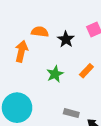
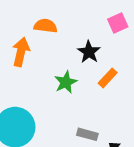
black star: (66, 39) -> (89, 52), moved

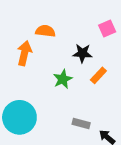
black star: (89, 52) -> (82, 53), turned -30

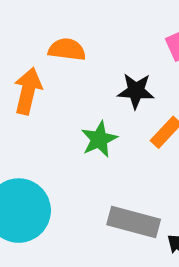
gray rectangle: (81, 124) -> (134, 222), size x1.5

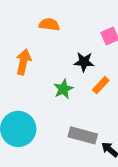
orange semicircle: (67, 50) -> (49, 24), moved

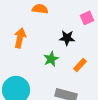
orange rectangle: (101, 85) -> (80, 65), moved

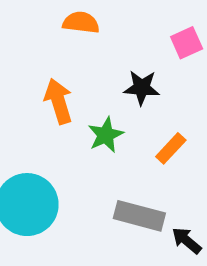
orange arrow: (20, 38) -> (58, 101), moved, turned -30

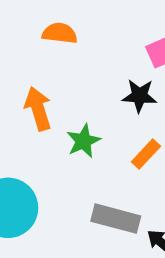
black star: (142, 88) -> (139, 96), moved

